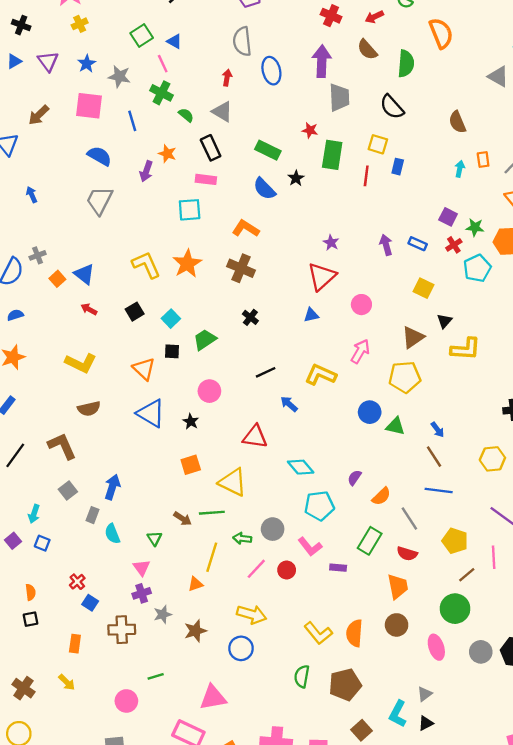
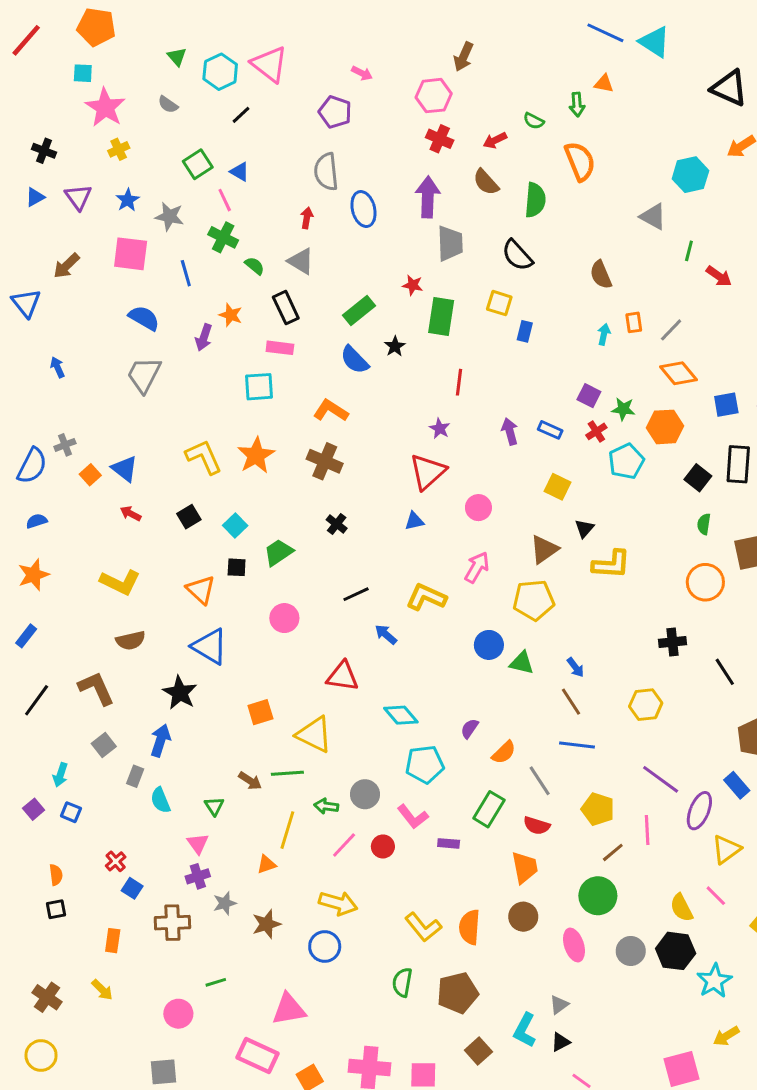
green rectangle: (268, 150) -> (359, 311), turned -65
red line: (366, 176) -> (459, 382), moved
black star: (191, 421) -> (180, 693), moved, size x1.6

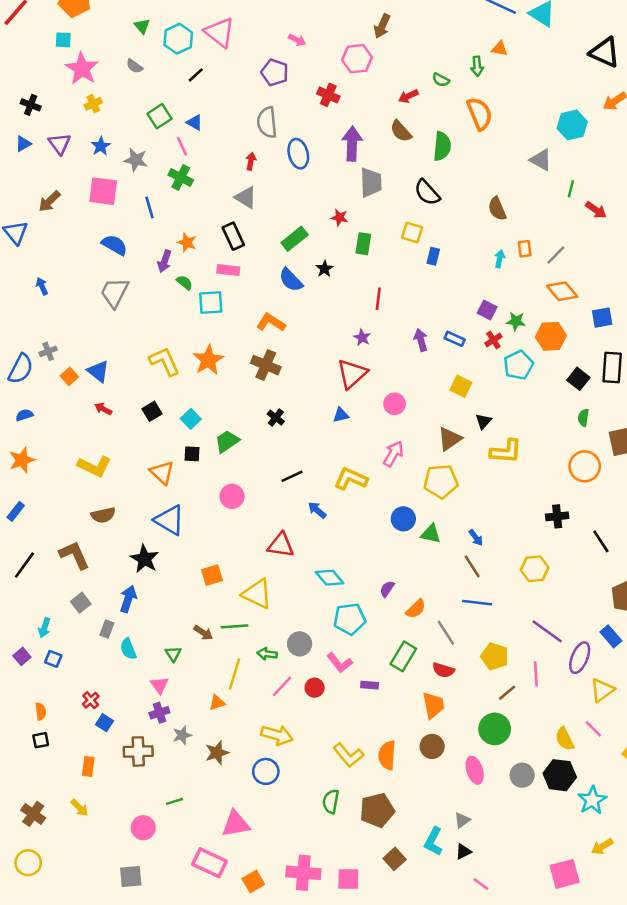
red cross: (440, 139) -> (328, 95), moved
green semicircle: (255, 266) -> (184, 283), moved
green rectangle: (441, 316) -> (363, 244), size x0.7

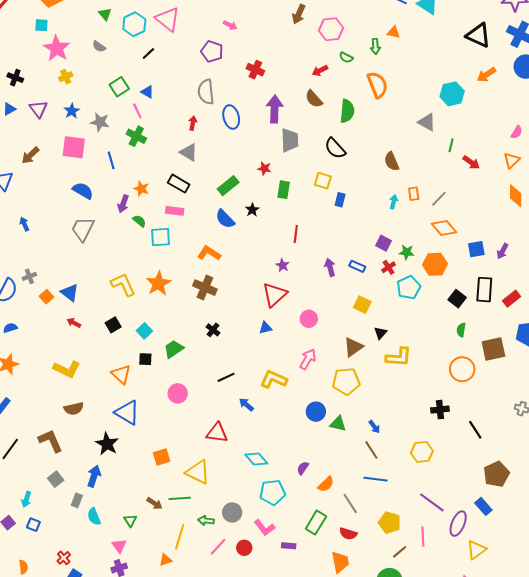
pink hexagon: (357, 59) -> (331, 29), moved
black rectangle: (233, 236) -> (179, 184), turned -35

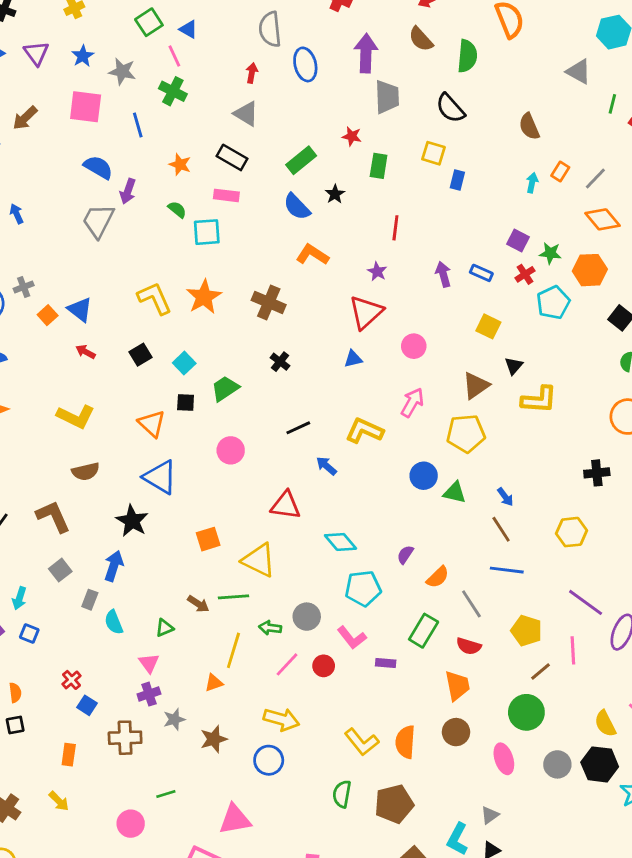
orange rectangle: (414, 194) -> (560, 172), turned 40
purple arrow: (123, 204) -> (128, 191), moved
orange L-shape: (209, 253) -> (312, 255), moved
green triangle: (130, 521) -> (164, 628), turned 40

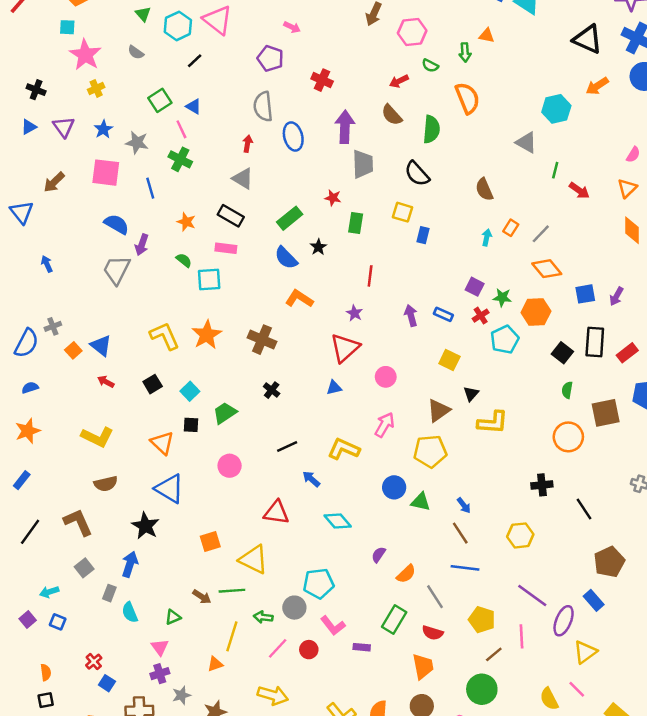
cyan diamond: (341, 542) -> (338, 521), moved
cyan pentagon: (363, 588) -> (318, 583), moved
cyan arrow: (19, 598) -> (49, 592), turned 54

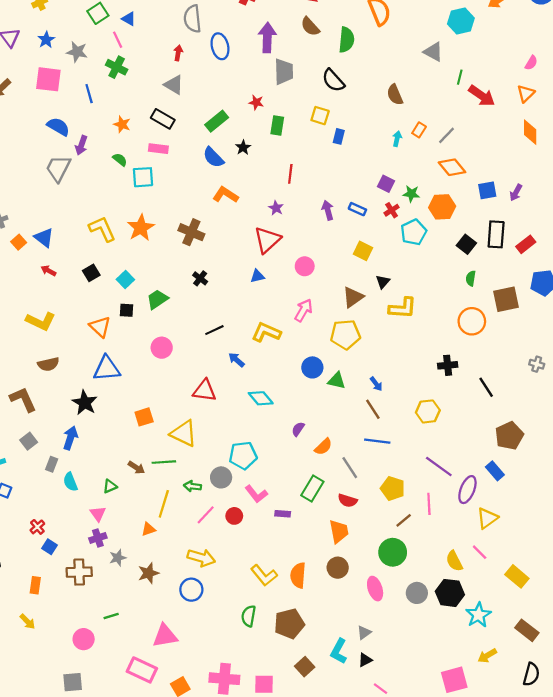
red arrow: (579, 191) -> (482, 96), size x1.4
blue triangle: (169, 489) -> (107, 369), turned -36

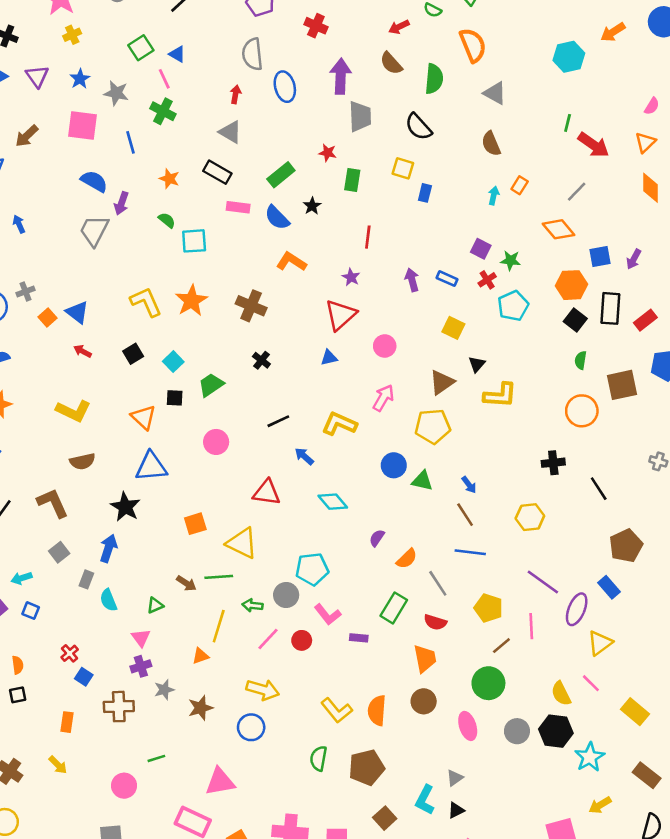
gray triangle: (433, 52) -> (495, 93), moved
gray line: (447, 135) -> (577, 192), moved
pink rectangle: (158, 149) -> (238, 207), moved
orange hexagon: (442, 207) -> (571, 285), moved

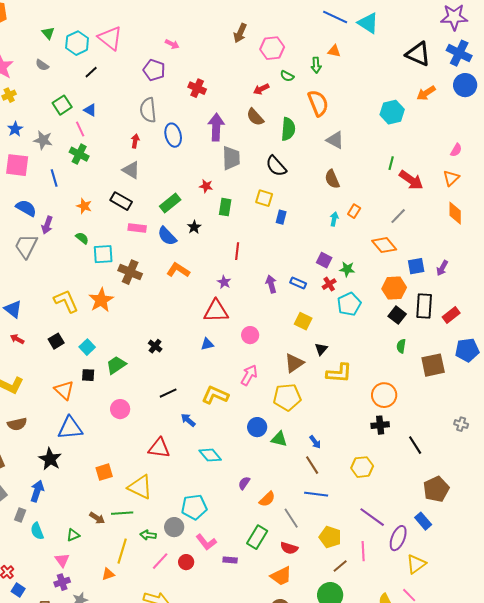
brown cross: (251, 306) -> (130, 272), moved
red triangle: (341, 315) -> (216, 311), turned 40
orange circle: (582, 411) -> (384, 395), moved
orange trapezoid: (425, 659) -> (281, 576), turned 75

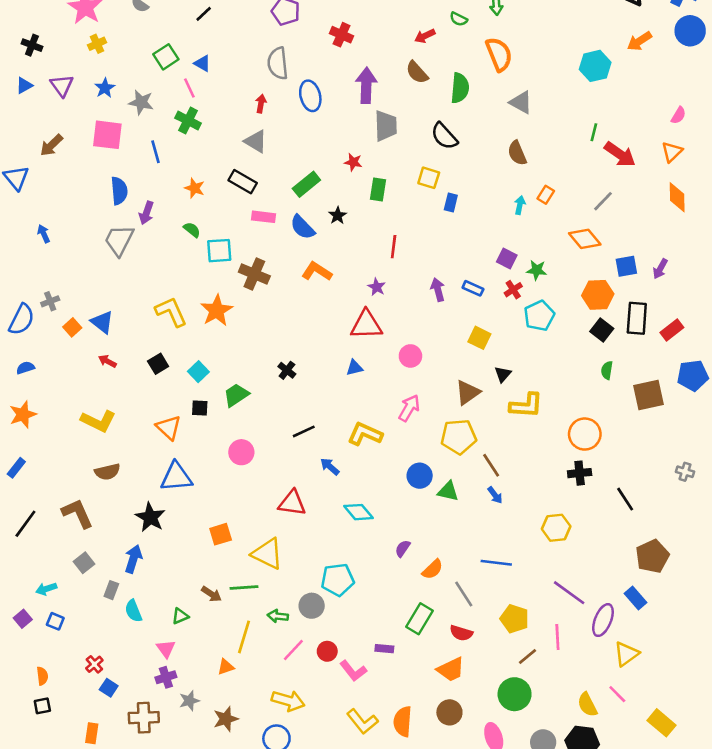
blue semicircle: (26, 208) -> (119, 191), turned 55
brown line: (312, 465) -> (491, 465), moved
pink L-shape: (206, 542) -> (353, 671), moved

